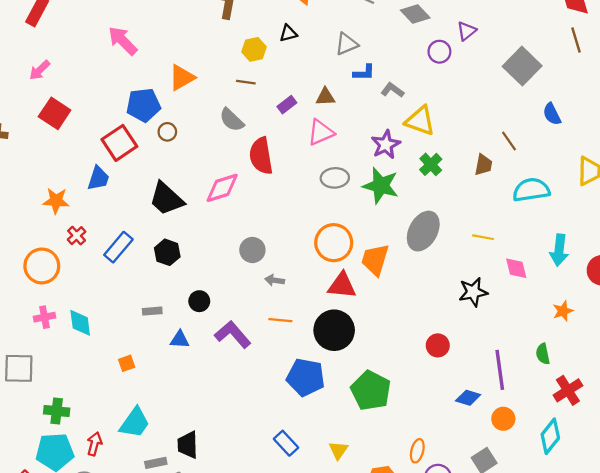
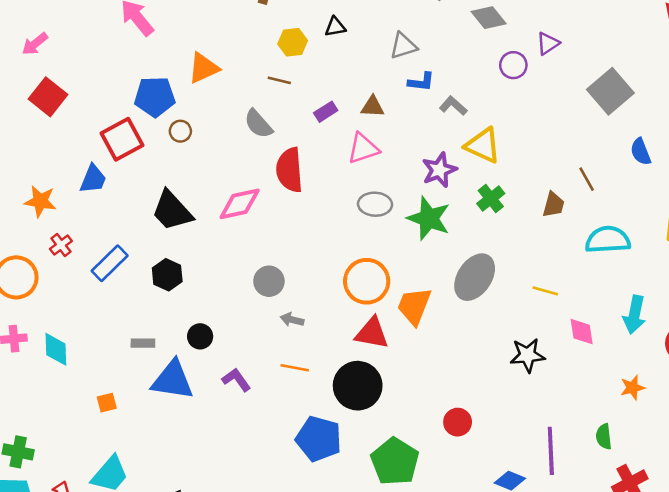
purple L-shape: (233, 334) -> (236, 380), size x0.7
blue triangle: (180, 340) -> (173, 380), size x1.8
red circle: (438, 345) -> (458, 422), moved

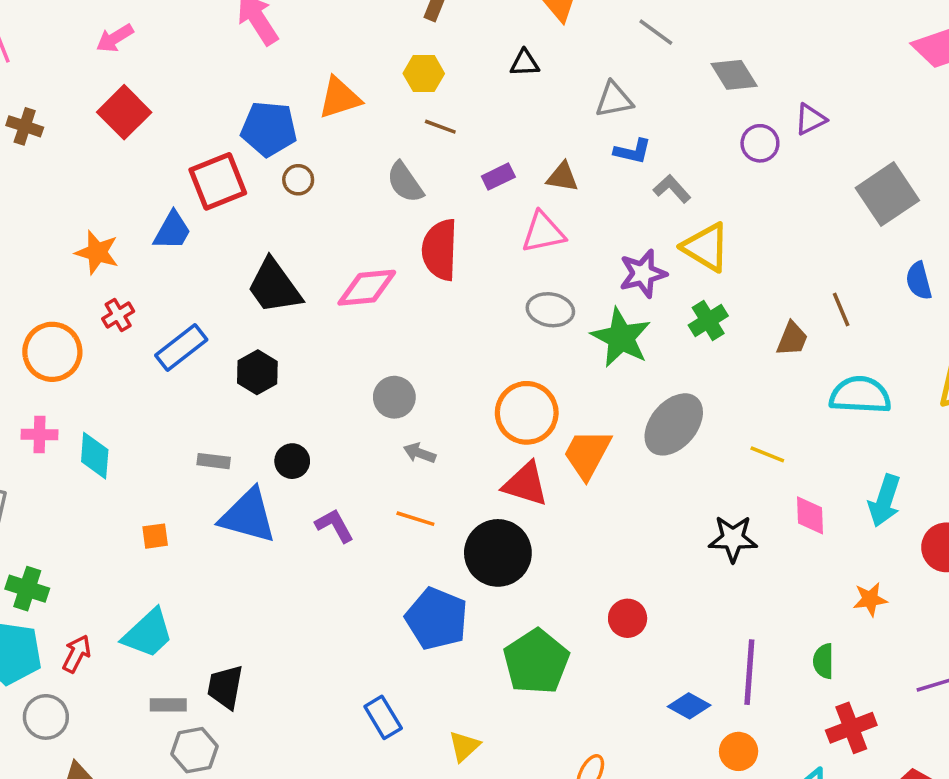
yellow hexagon: (293, 42) -> (424, 73), moved

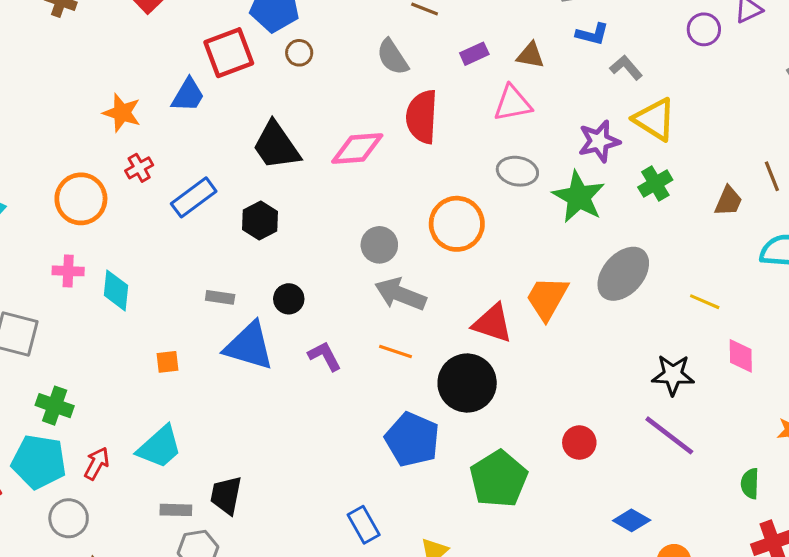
orange circle: (527, 413) -> (457, 224), moved
gray arrow: (420, 453) -> (400, 294), size x1.8
purple line: (749, 672) -> (669, 435), moved, turned -58

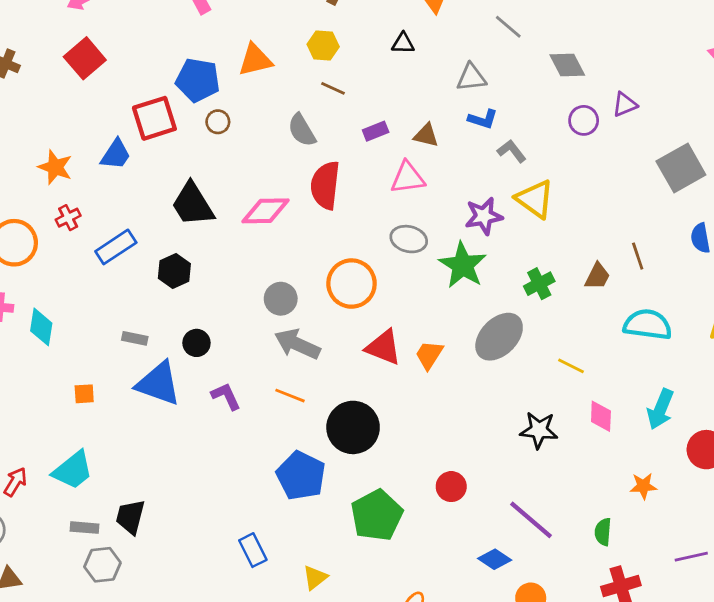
green cross: (655, 184) -> (539, 284), moved
orange trapezoid: (547, 298) -> (429, 355), size x0.7
red triangle: (493, 323) -> (384, 347), moved
purple line: (669, 435) -> (531, 520), moved

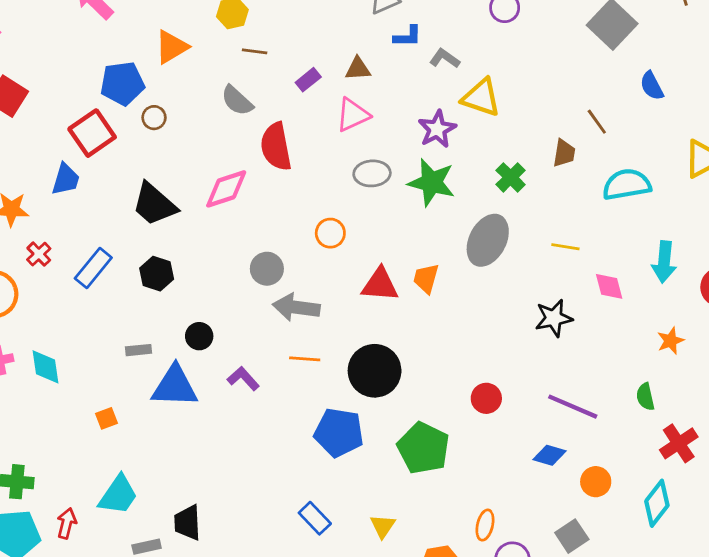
orange circle: (352, 284) -> (330, 233), size x0.6

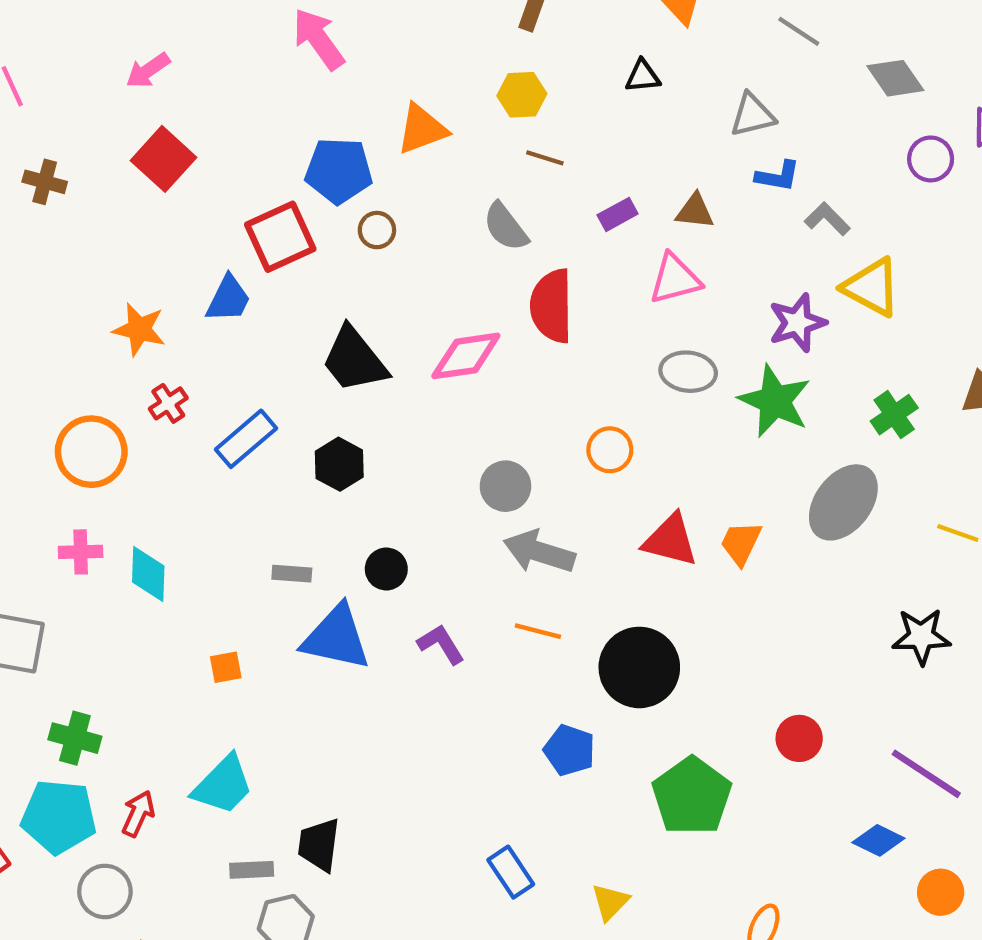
blue pentagon: (339, 432) -> (569, 750), size x0.7

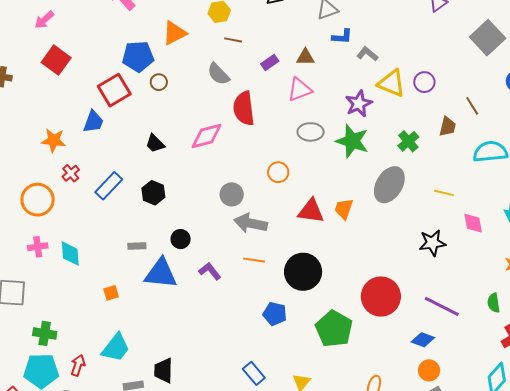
purple circle: (931, 159) -> (424, 82), moved
black trapezoid: (354, 360) -> (155, 144), size x0.6
red circle: (799, 738) -> (381, 297), size x1.8
orange circle: (941, 892) -> (429, 370), moved

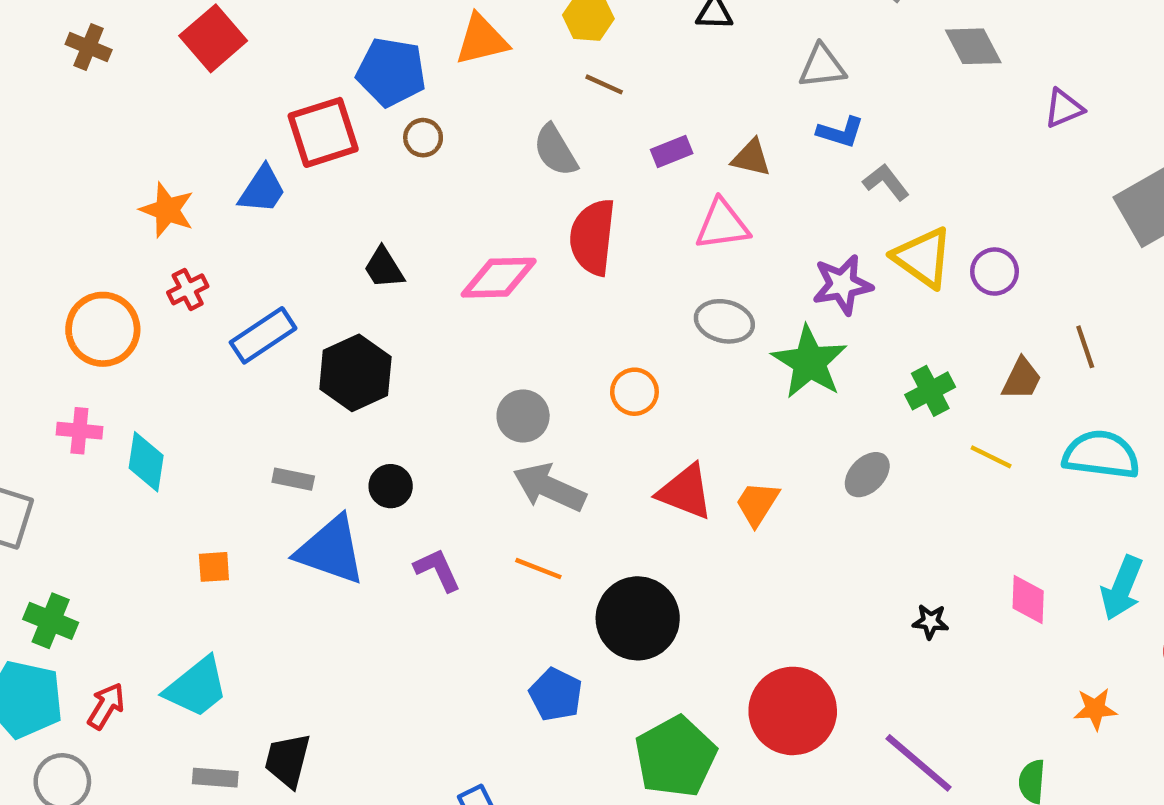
gray ellipse: (389, 185) -> (867, 475), size x0.6
black hexagon: (153, 193) -> (355, 373), size x1.4
yellow line: (444, 193) -> (991, 457), moved
black star: (432, 243) -> (930, 622), size x0.6

